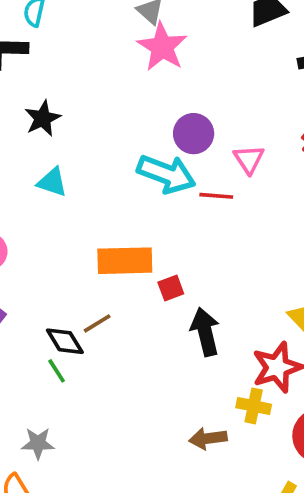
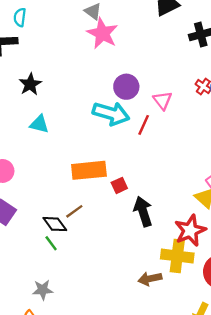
red line: (216, 196) -> (144, 125), turned -66
yellow cross: (254, 406) -> (177, 256), size x1.5

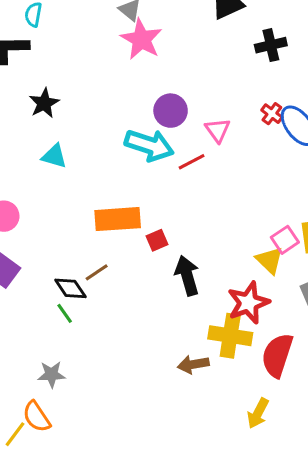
red line: (144, 125) -> (192, 162), turned 36

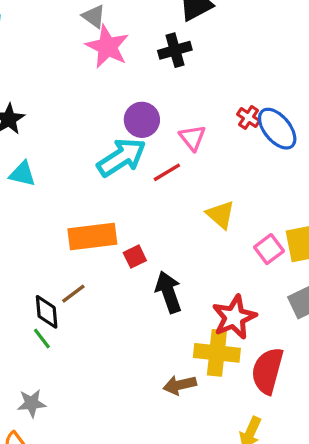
black cross: (271, 45) -> (175, 50), moved
cyan arrow: (149, 145) -> (121, 157), turned -48
yellow triangle: (270, 260) -> (221, 215), moved
black diamond: (70, 288) -> (47, 312), turned 32

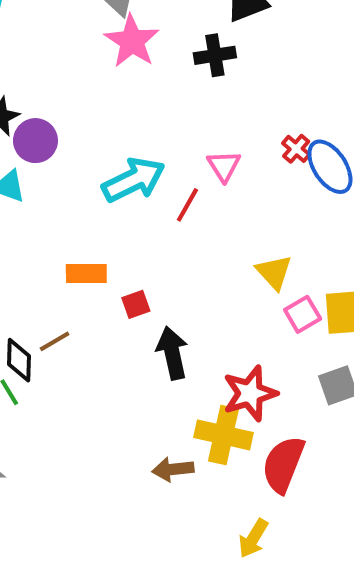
purple circle: (142, 120) -> (35, 141), moved
red line: (167, 172) -> (187, 205), turned -36
yellow triangle: (221, 215) -> (274, 272), moved
orange rectangle: (92, 236) -> (86, 274), size x0.7

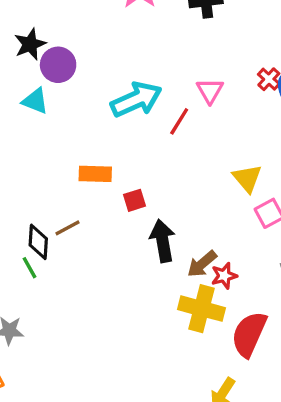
red star: (250, 393) -> (224, 276), size x0.6
brown arrow: (173, 469) -> (202, 264), moved, turned -36

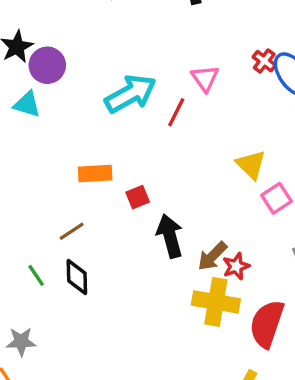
black diamond: (38, 242) -> (77, 277), moved

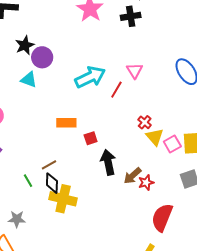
red cross: (264, 61) -> (145, 122), moved
yellow triangle: (251, 165) -> (155, 137), moved
brown line: (72, 231) -> (49, 165), moved
yellow cross: (216, 302) -> (63, 199), moved

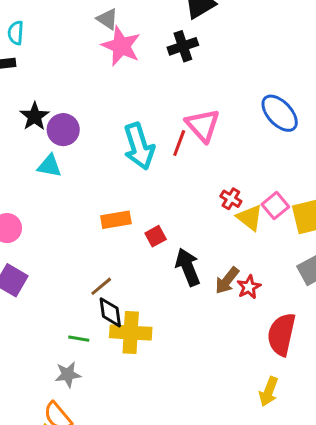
pink triangle: (135, 71) -> (203, 125), size x1.4
cyan arrow: (90, 77) -> (139, 146), turned 108
red line: (116, 90) -> (179, 143), moved
pink square: (172, 144) -> (275, 206), moved
green line: (28, 181) -> (79, 339), moved, turned -40

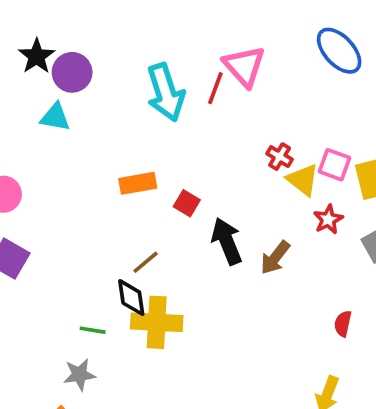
pink square: (275, 206) -> (334, 165), turned -30
red square: (156, 236) -> (187, 203), turned -30
brown line: (101, 286) -> (146, 262), moved
red star: (249, 287) -> (328, 219), moved
red semicircle: (281, 334) -> (343, 324), size x0.5

